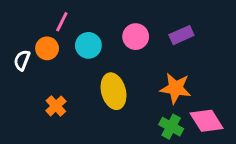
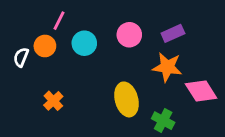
orange star: (176, 88) -> (167, 67), moved
yellow ellipse: (113, 91) -> (126, 99), moved
pink diamond: (207, 121) -> (201, 91), moved

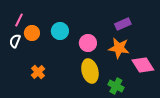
pink line: (59, 21) -> (19, 20), moved
pink circle: (129, 35) -> (88, 43), moved

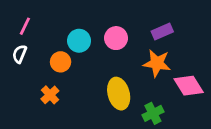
orange circle: (32, 33) -> (61, 62), moved
pink circle: (88, 43) -> (116, 38), moved
green cross: (116, 86) -> (153, 113), turned 35

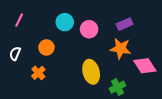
cyan circle: (79, 41) -> (65, 22), moved
white semicircle: (20, 54) -> (15, 54), moved

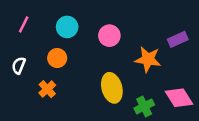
cyan circle: (65, 22) -> (67, 27), moved
purple rectangle: (125, 24) -> (178, 39), moved
pink diamond: (145, 66) -> (179, 98), moved

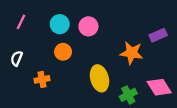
pink circle: (109, 36) -> (88, 26), moved
orange circle: (57, 58) -> (63, 52), moved
orange cross: (47, 89) -> (42, 79), turned 32

